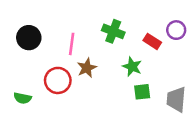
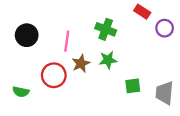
red rectangle: (152, 41) -> (142, 12), moved
green star: (132, 67) -> (108, 60), moved, turned -30

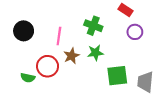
purple circle: (165, 28) -> (135, 32), moved
green square: (133, 86) -> (117, 76), size x1.5
green semicircle: (21, 92) -> (28, 78), moved

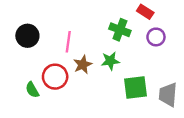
green cross: (93, 26) -> (120, 30), moved
green semicircle: (28, 78) -> (32, 90), turned 48

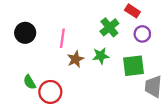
green cross: (120, 30) -> (109, 27), turned 30
red circle: (55, 77) -> (50, 92), moved
green square: (136, 87) -> (134, 66), moved

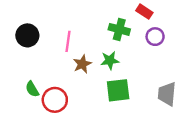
green cross: (109, 27) -> (119, 29), turned -36
green square: (134, 66) -> (118, 90), moved

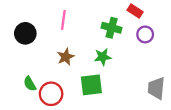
pink line: (68, 41) -> (63, 20), moved
brown star: (82, 64) -> (66, 57), moved
green square: (118, 90) -> (91, 85), moved

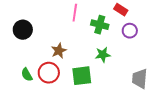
pink line: (63, 20) -> (75, 13), moved
green star: (103, 57) -> (103, 55), moved
red circle: (51, 94) -> (49, 73), moved

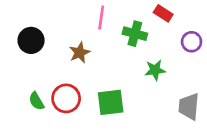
purple circle: (130, 31) -> (192, 42), moved
brown star: (59, 51) -> (80, 53), moved
green star: (103, 55) -> (155, 70), moved

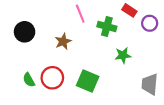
pink line: (101, 17) -> (80, 14), turned -30
purple circle: (192, 42) -> (150, 23), moved
green square: (111, 102) -> (88, 81), turned 30

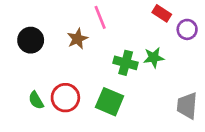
green cross: (107, 26) -> (126, 63), moved
brown star: (63, 41) -> (77, 39), moved
green star: (123, 55) -> (154, 58), moved

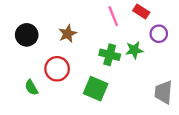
pink line: (100, 17) -> (113, 16), moved
purple circle: (187, 29) -> (159, 34), moved
red circle: (65, 98) -> (57, 69), moved

